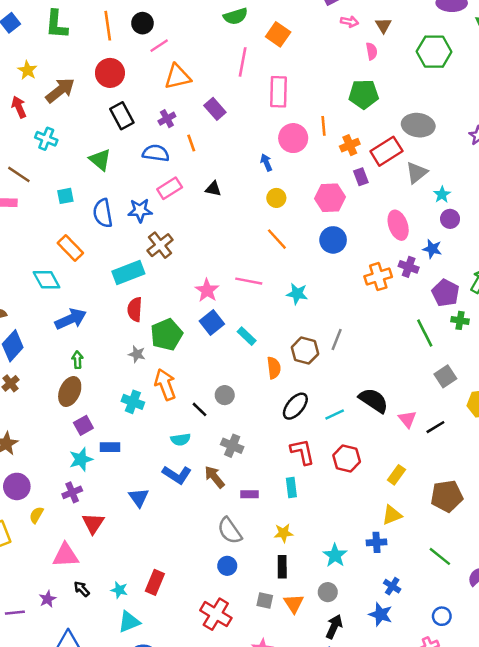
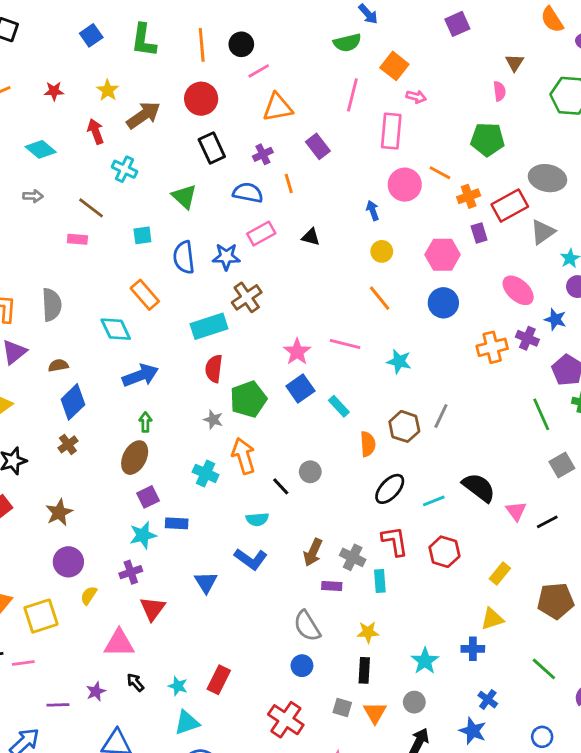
pink arrow: (349, 22) -> (416, 97), moved
orange line: (323, 126) -> (440, 173), turned -60
pink ellipse: (398, 225) -> (518, 290), turned -32
gray cross: (232, 446) -> (353, 557), moved
brown arrow: (214, 477) -> (313, 552), moved, turned -120

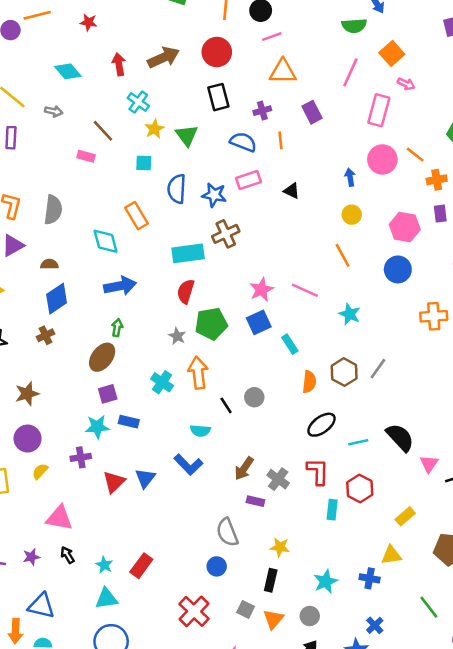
yellow star: (108, 90) -> (154, 129), moved
cyan rectangle: (380, 581) -> (332, 510), moved
red triangle: (153, 609) -> (114, 482), moved

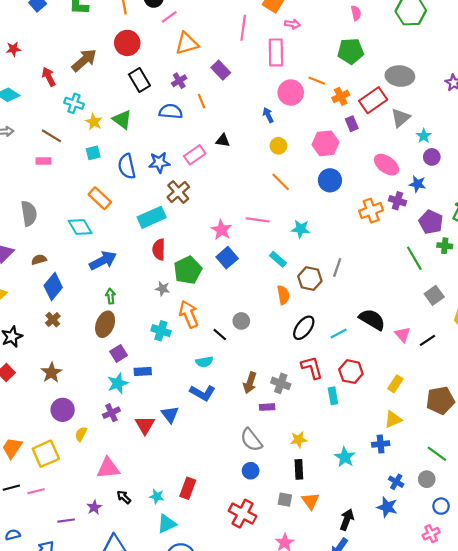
pink rectangle: (249, 180) -> (195, 155), moved
cyan rectangle: (290, 344) -> (278, 259), moved
gray circle: (310, 616) -> (427, 479), moved

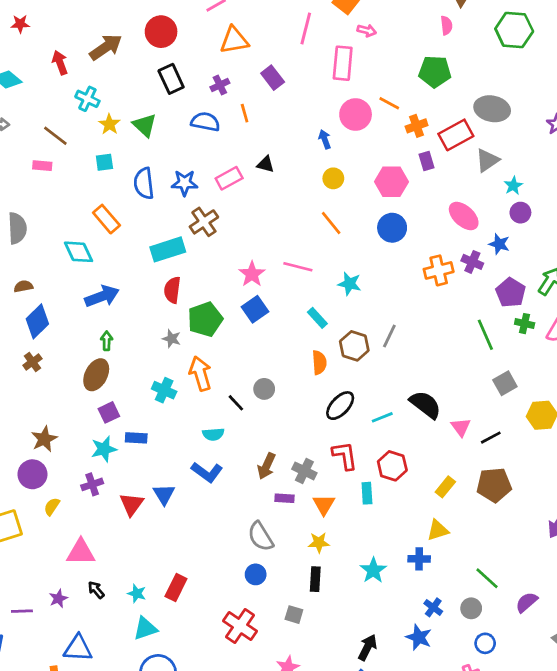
brown star: (51, 373) -> (44, 439), moved
brown pentagon: (440, 400) -> (494, 485), moved
orange triangle: (310, 501) -> (324, 505), moved

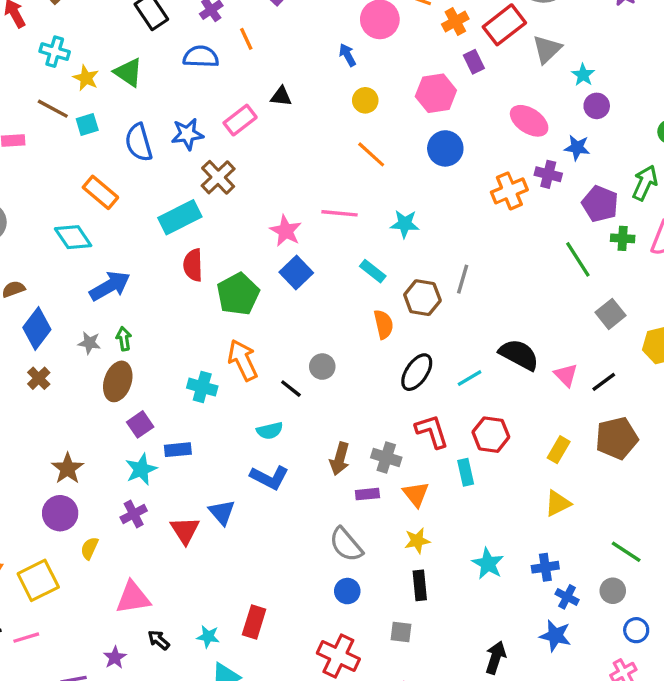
brown line: (55, 136) -> (53, 109), moved
gray star: (172, 339) -> (89, 343), moved
blue cross: (419, 559) -> (545, 567), moved

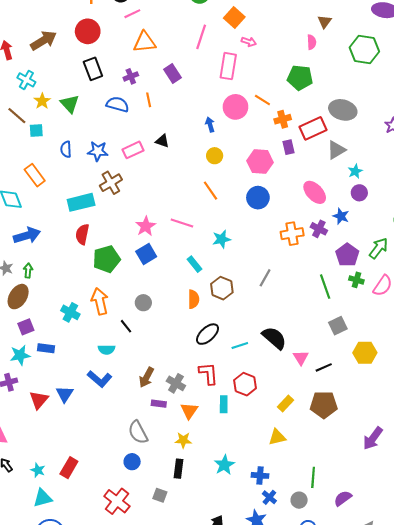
blue semicircle: (139, 142) -> (66, 149), size x0.7
cyan star: (405, 224) -> (221, 239), turned -30
gray line: (463, 279) -> (265, 278), moved
gray circle: (322, 367) -> (143, 303), moved
green line: (626, 552) -> (313, 477), turned 48

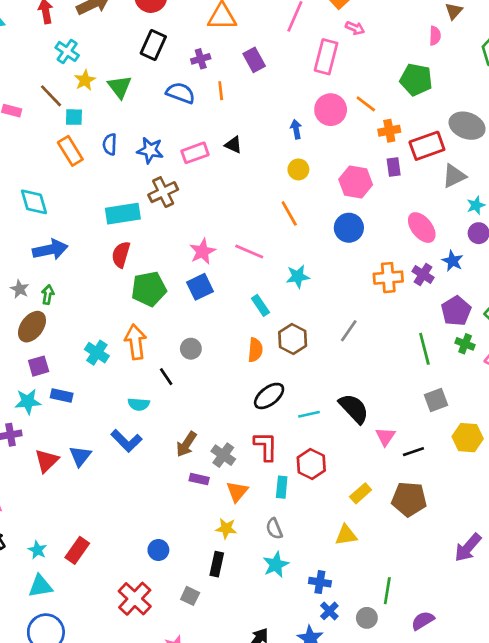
black rectangle: (93, 69) -> (153, 45), turned 40
orange rectangle: (35, 175) -> (70, 151), moved
gray semicircle: (138, 432) -> (274, 529), moved, size x0.7

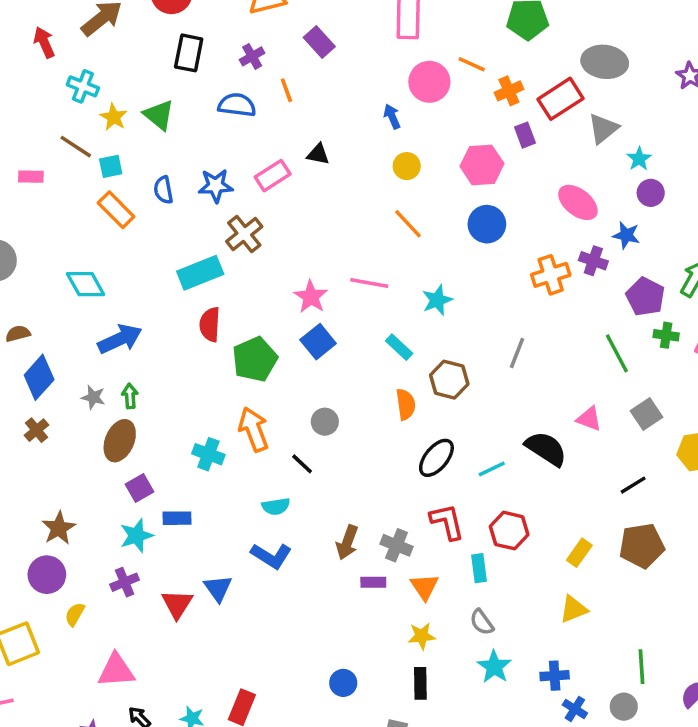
pink triangle: (385, 436) -> (589, 419), moved, turned -30

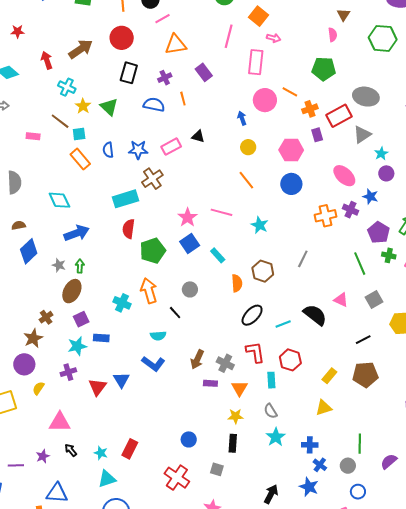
cyan star: (437, 300) -> (260, 225), turned -30
cyan rectangle: (399, 347) -> (218, 255), moved
brown cross: (36, 430) -> (46, 317), moved

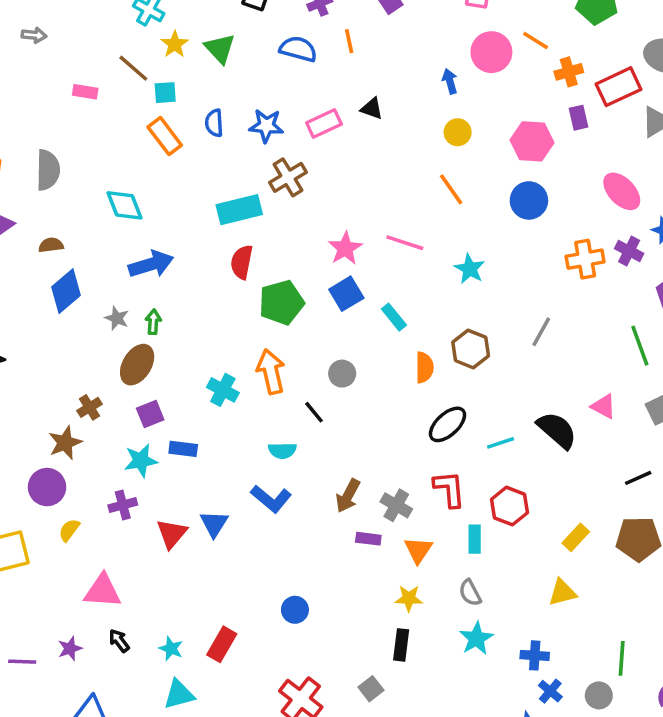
blue circle: (189, 439) -> (295, 610), moved
gray square: (217, 469) -> (371, 689), turned 32

